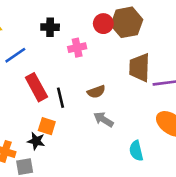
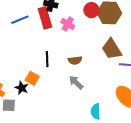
pink cross: (77, 48) -> (68, 24), turned 32
brown trapezoid: (139, 67) -> (112, 49), turned -45
red rectangle: (36, 87) -> (45, 18), moved

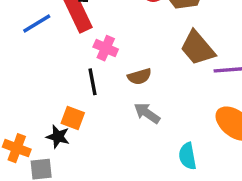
pink cross: (68, 24) -> (106, 48), moved

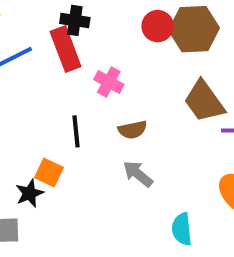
pink cross: (106, 48) -> (109, 82), moved
black star: (58, 137) -> (29, 193), turned 30

